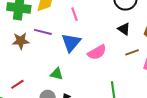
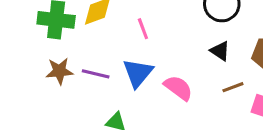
purple line: (43, 32) -> (96, 74), moved
pink semicircle: (97, 52) -> (178, 88), turned -114

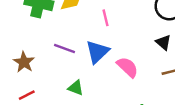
brown star: (59, 71) -> (24, 62), moved, turned 30

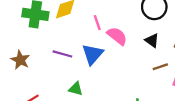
brown star: (24, 62) -> (20, 60), moved
pink semicircle: (127, 67) -> (117, 36), moved

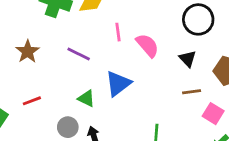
pink line: (97, 23) -> (118, 32), moved
blue triangle: (93, 54) -> (118, 84), moved

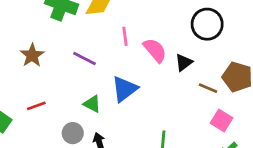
black triangle: (188, 59) -> (184, 63), moved, turned 36
brown line: (192, 92) -> (208, 88), moved, turned 30

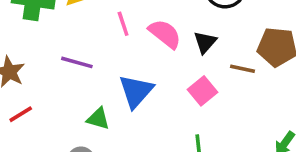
red line: (36, 106) -> (21, 114), moved
pink square: (222, 120) -> (202, 91), moved, turned 30

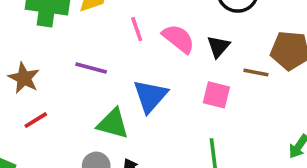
pink square: (202, 91) -> (216, 95), turned -36
green triangle: (98, 119) -> (113, 124), size x1.4

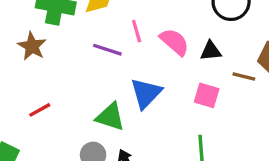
black triangle: (218, 47) -> (211, 51), turned 40
purple line: (91, 68) -> (107, 50), moved
brown star: (24, 78) -> (32, 46), moved

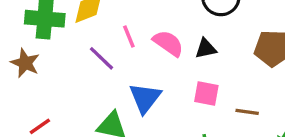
purple line: (107, 50) -> (102, 58), turned 32
brown line: (244, 77) -> (247, 112), moved

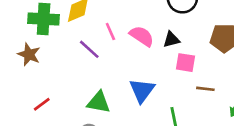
pink square: (206, 94) -> (186, 63), moved
blue triangle: (145, 98) -> (142, 90), moved

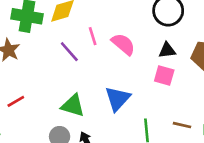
black triangle: (171, 40) -> (167, 50), moved
brown line: (205, 89) -> (182, 125), moved

